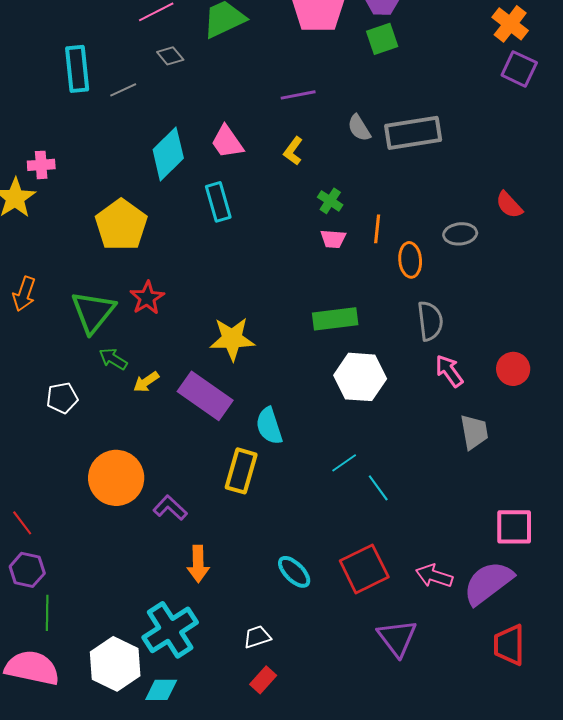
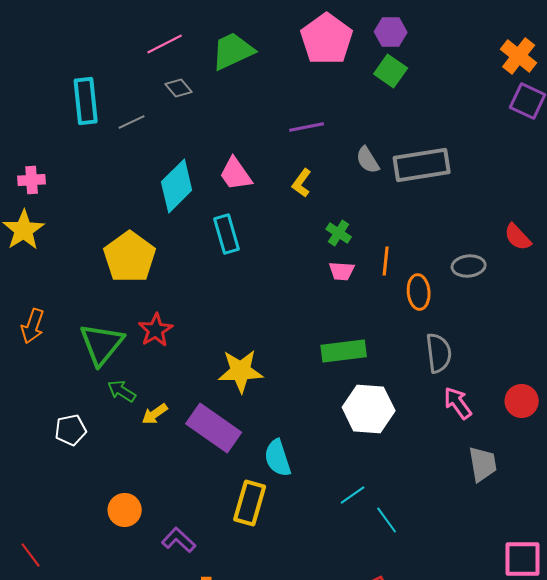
green square: (382, 39) -> (391, 71), turned -36
pink cross: (41, 165) -> (32, 180), moved
orange circle: (116, 478) -> (125, 510), size x0.6

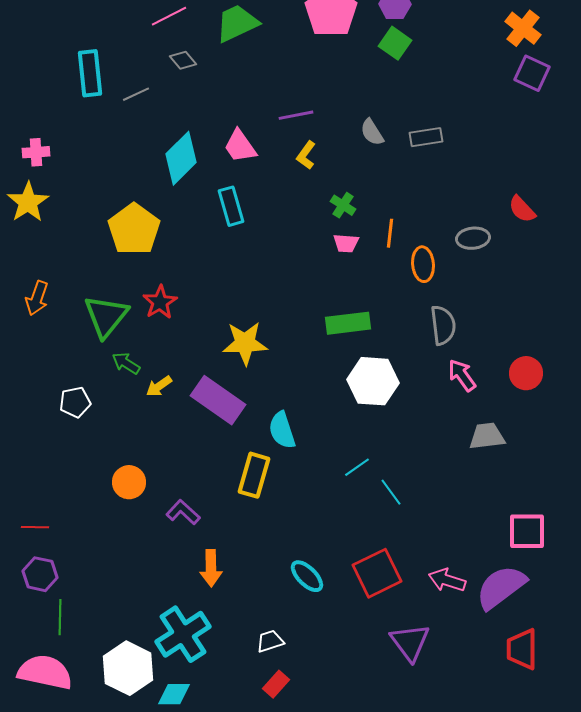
purple line: (307, 127) -> (296, 115), moved
gray rectangle: (422, 165) -> (426, 137), size x0.6
gray trapezoid: (483, 464) -> (487, 436), turned -87
red line: (31, 555) -> (35, 527), turned -52

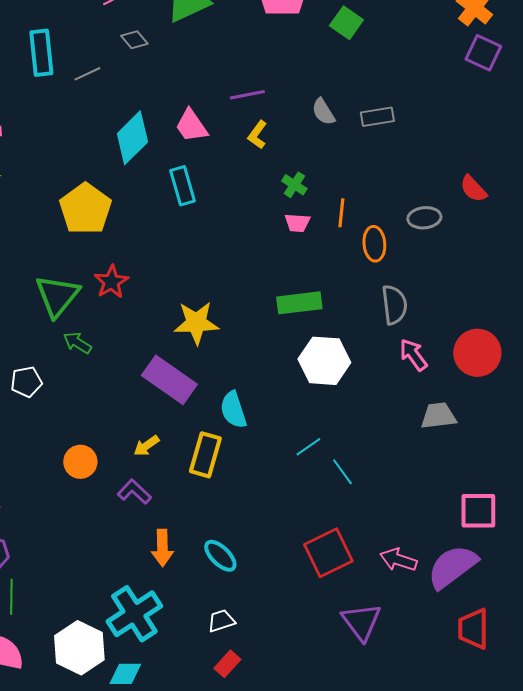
red circle: (526, 373) -> (477, 353), size x1.4
yellow arrow: (159, 386) -> (146, 446), moved
cyan ellipse: (307, 576) -> (220, 556), moved

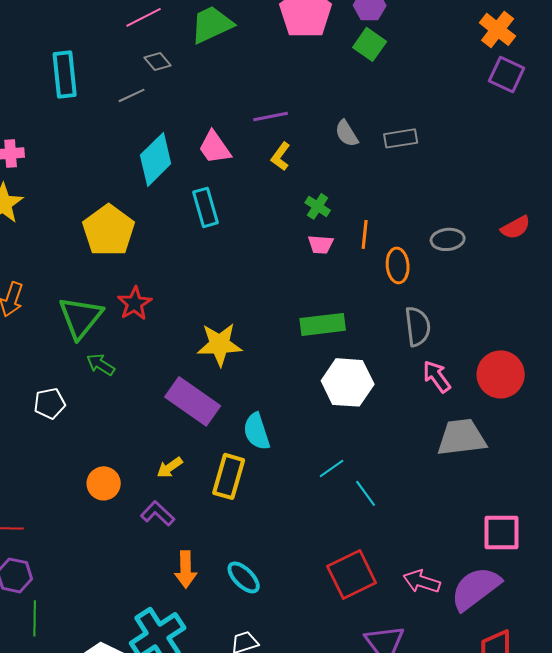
gray line: (87, 74) -> (132, 95), moved
red semicircle: (473, 189) -> (516, 227), moved, turned -76
gray trapezoid: (438, 416) -> (462, 437), size x1.4

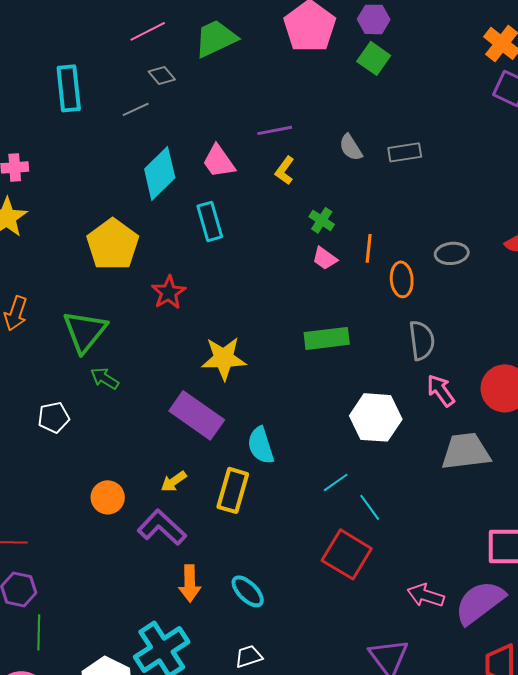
pink trapezoid: (321, 244) -> (325, 258), turned 32
red star: (135, 303) -> (169, 292), moved
white hexagon: (348, 382) -> (376, 417), moved
purple L-shape: (158, 513) -> (162, 527), size x1.4
red square: (352, 574) -> (347, 554), moved, turned -33

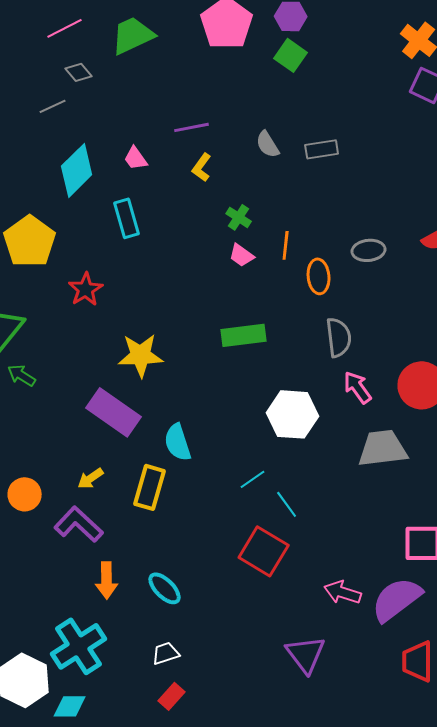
pink trapezoid: (219, 161) -> (136, 158), size x0.7

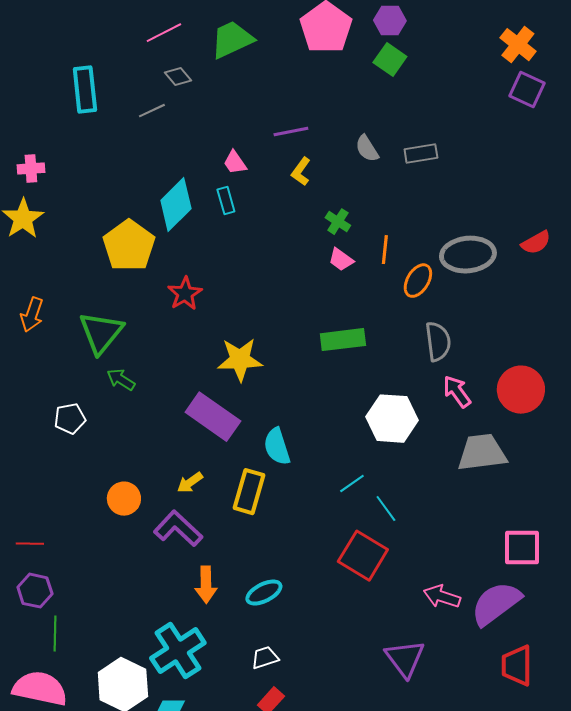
cyan diamond: (77, 170) -> (176, 205), moved
cyan rectangle: (127, 218) -> (226, 201), moved, size x0.7
gray ellipse: (369, 250) -> (468, 255), size x1.6
orange ellipse: (319, 276) -> (418, 281), turned 36
cyan ellipse: (165, 588) -> (264, 593), turned -72

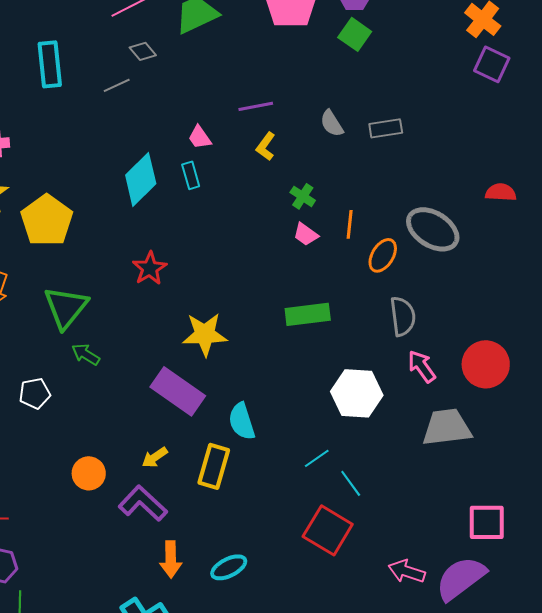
red semicircle: (536, 243) -> (501, 192), moved, turned -148
yellow pentagon: (129, 246) -> (47, 220), moved
gray ellipse: (468, 255) -> (433, 229), turned 38

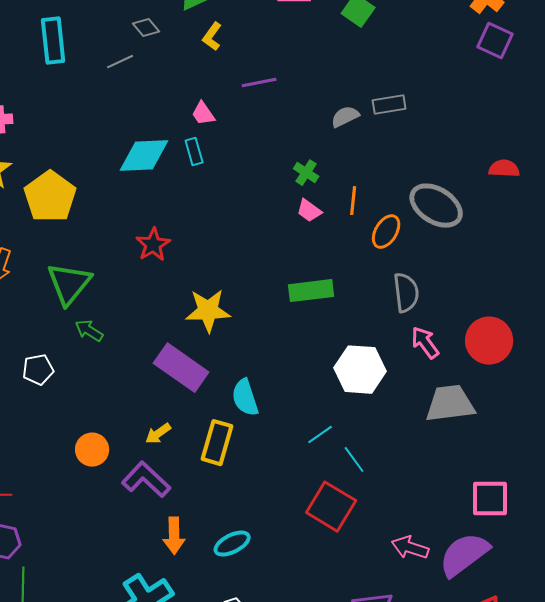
gray semicircle: (332, 123) -> (345, 117), moved, turned 96
yellow L-shape: (266, 146) -> (212, 37), moved
cyan diamond: (141, 179) -> (144, 156), turned 42

